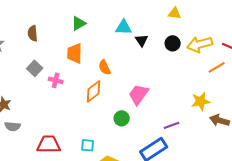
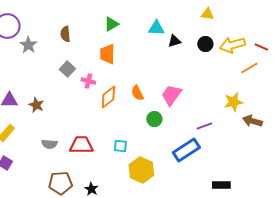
black triangle: (142, 40) -> (174, 41), turned 48
orange semicircle: (105, 67) -> (137, 93), moved
orange diamond: (94, 91) -> (108, 97), moved
gray semicircle: (13, 126) -> (49, 144), moved

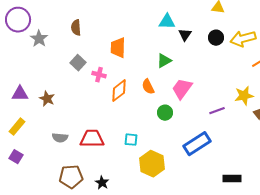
green triangle: (111, 24) -> (164, 61), moved
black triangle: (174, 41) -> (185, 35), turned -40
purple line: (204, 126) -> (217, 111), moved

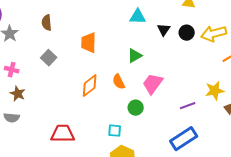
black triangle: (185, 35) -> (164, 30), moved
pink cross: (99, 75) -> (12, 70), moved
gray semicircle: (60, 138) -> (12, 118), moved
cyan square: (131, 140) -> (115, 131), moved
blue rectangle: (197, 144) -> (184, 139), moved

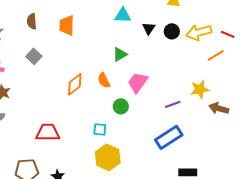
orange trapezoid: (89, 43) -> (67, 25), moved

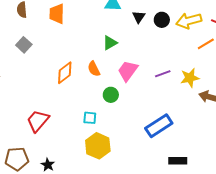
purple line: (173, 104) -> (163, 74), moved
red trapezoid: (48, 132) -> (38, 121), turned -50

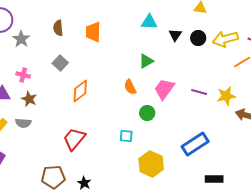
orange diamond: (65, 73) -> (80, 91), moved
purple line: (163, 74) -> (199, 92), turned 35
yellow hexagon: (98, 146) -> (151, 164), moved

